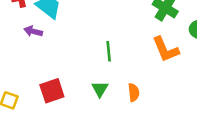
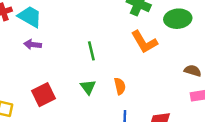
purple arrow: (33, 31) -> (33, 45), moved

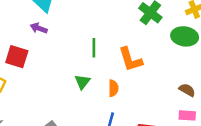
orange L-shape: (144, 42) -> (130, 59), moved
red square: (44, 95) -> (17, 57), moved, turned 30

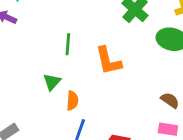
orange semicircle: (113, 88) -> (72, 101), moved

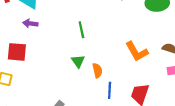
orange L-shape: (108, 61) -> (137, 52), moved

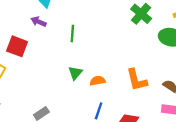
green line: (81, 30) -> (72, 33), moved
orange semicircle: (97, 71) -> (98, 81), moved, turned -104

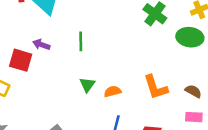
purple arrow: (39, 22) -> (41, 45), moved

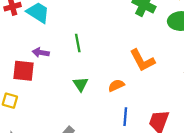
green triangle: (87, 85) -> (81, 84), moved
orange L-shape: (156, 87) -> (142, 60), moved

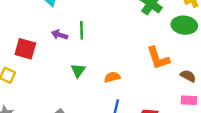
purple arrow: (41, 53) -> (59, 35), moved
orange L-shape: (142, 60) -> (158, 58), moved

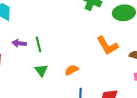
green line: (82, 30) -> (39, 44), moved

